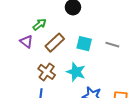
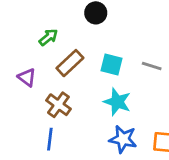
purple triangle: (26, 42) -> (27, 77), moved
cyan star: (76, 72) -> (117, 102), moved

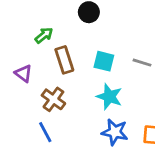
brown rectangle: (70, 63) -> (64, 60), turned -65
blue line: (50, 139) -> (45, 132), turned -35

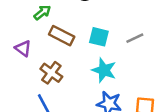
brown rectangle: (64, 60) -> (62, 36), turned -45
gray line: (142, 63) -> (135, 38), turned -42

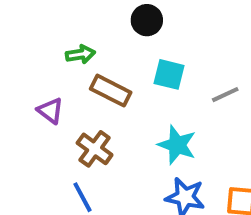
green arrow: (42, 12) -> (80, 54), turned 30
cyan square: (99, 37) -> (169, 74), moved

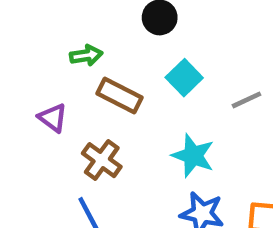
cyan square: (169, 74) -> (184, 78), turned 32

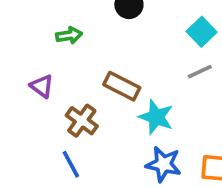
cyan square: (184, 78) -> (202, 32), moved
brown rectangle: (120, 95) -> (122, 86), moved

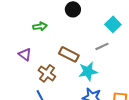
gray line: (200, 72) -> (102, 46), moved
cyan star: (156, 117) -> (88, 71), turned -30

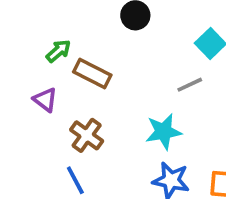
green arrow: (40, 26) -> (58, 51), moved, turned -32
brown rectangle: (69, 54) -> (92, 73), moved

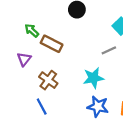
green arrow: (58, 51) -> (32, 31), turned -96
purple triangle: (45, 100) -> (24, 59), turned 32

